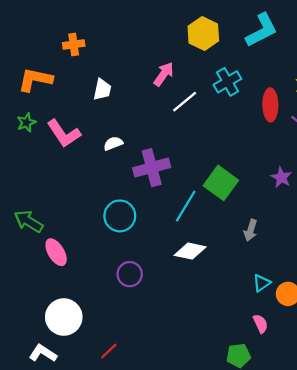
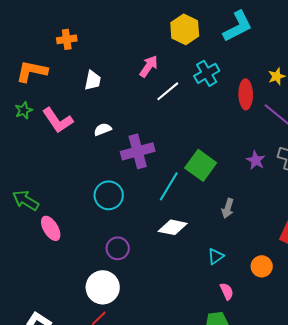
cyan triangle: (262, 283) -> (216, 256), moved
white circle: (64, 317) -> (103, 287), moved
pink semicircle: (260, 324) -> (227, 291), moved

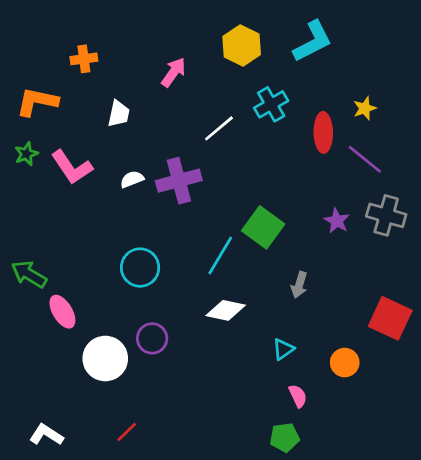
pink arrow: (149, 66) -> (173, 72), moved
purple cross: (138, 151) -> (179, 181), moved
white circle: (103, 287) -> (105, 358), moved

